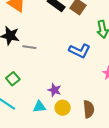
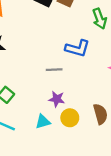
gray line: (29, 47) -> (54, 70), moved

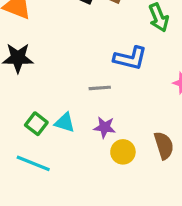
cyan triangle: (43, 122) -> (65, 123), moved, turned 35

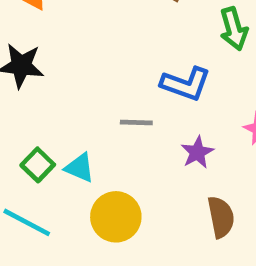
purple star: (105, 127) -> (197, 152), moved, turned 30
yellow circle: (123, 152) -> (116, 217), moved, size x1.4

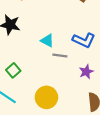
cyan triangle: (80, 168) -> (47, 41), moved

